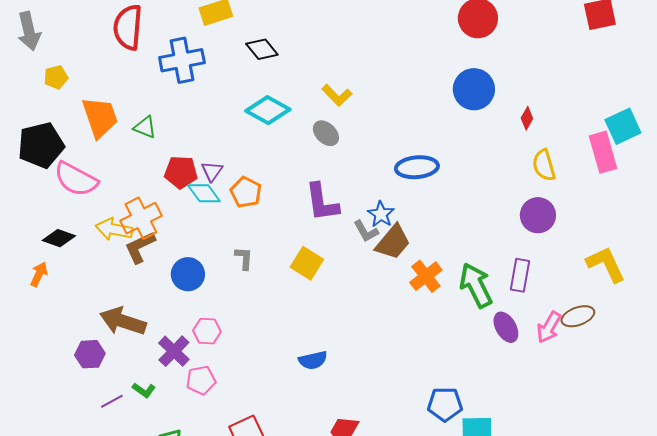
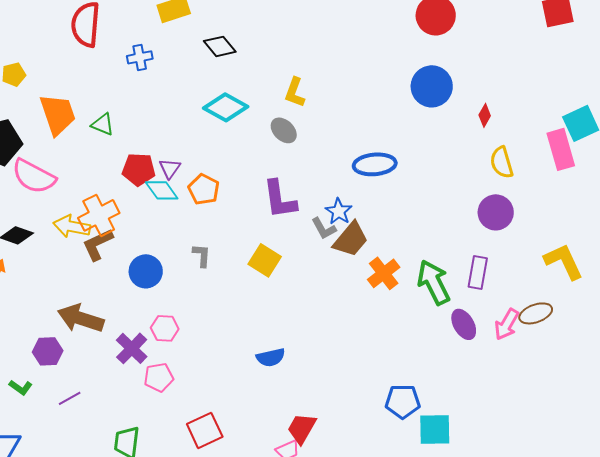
blue cross: (182, 60) -> (140, 57), size x0.6
yellow L-shape: (337, 95) -> (295, 92), turned 64
green L-shape: (144, 390) -> (21, 387), moved

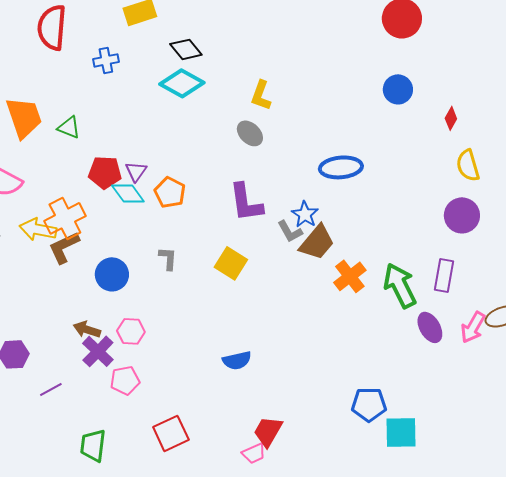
blue circle: (432, 86) -> (398, 89), size x0.7
cyan diamond: (226, 107) -> (182, 83), moved
brown arrow: (81, 318) -> (87, 329), moved, size x0.6
purple line: (70, 398) -> (51, 389), moved

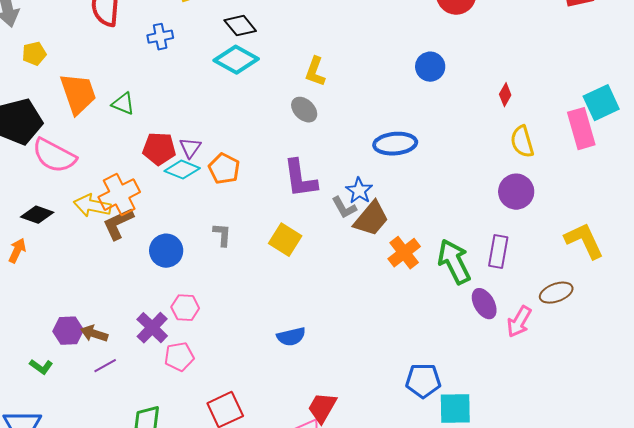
blue circle: (398, 89) -> (430, 67), moved
cyan diamond: (128, 193) -> (182, 170), turned -32
pink arrow: (473, 327) -> (519, 322), moved
brown arrow: (87, 329) -> (94, 334), moved

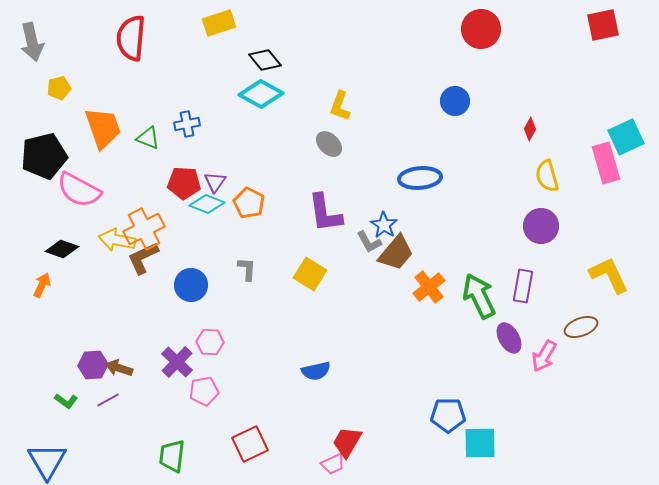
blue cross: (160, 37) -> (187, 124), moved
purple line: (105, 366) -> (108, 400), moved

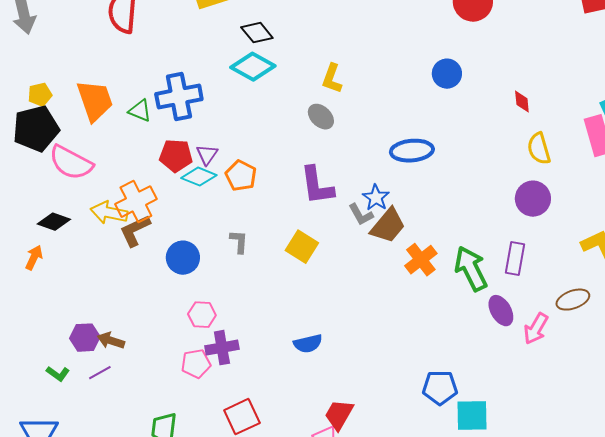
yellow pentagon: (59, 88) -> (40, 95), moved
blue cross: (187, 124) -> (179, 97), size x1.8
red diamond: (530, 129) -> (522, 102), turned -35
purple cross: (177, 362) -> (222, 348), moved, turned 36

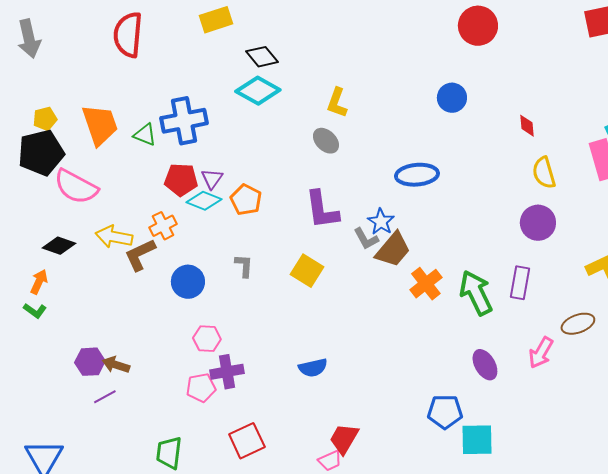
orange cross: (136, 202) -> (163, 226), moved, size x0.7
purple ellipse: (501, 311) -> (485, 365), moved
green L-shape: (58, 374) -> (35, 311), moved

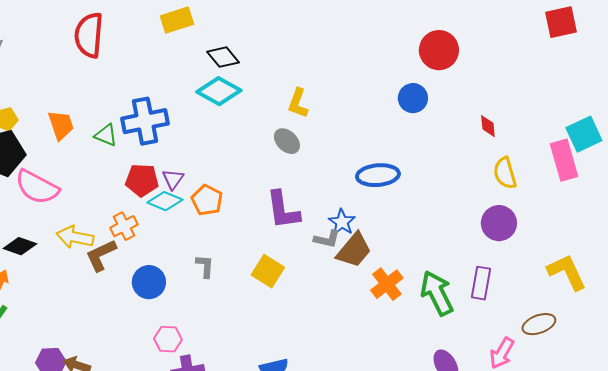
red circle: (478, 26) -> (439, 50), moved
orange trapezoid: (100, 125) -> (61, 125), size x0.7
gray L-shape: (366, 239) -> (327, 239), turned -48

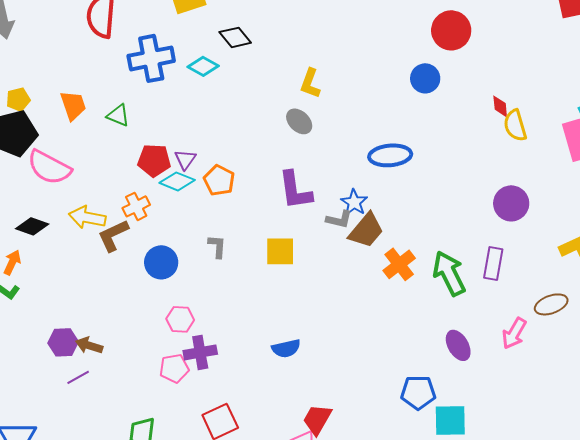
cyan diamond: (219, 91) -> (203, 66), moved, size x0.7
blue cross: (145, 121) -> (151, 58), moved
yellow semicircle: (505, 173) -> (515, 125), moved
yellow square: (268, 271) -> (280, 251), turned -32

